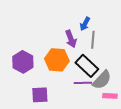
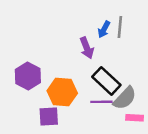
gray line: (93, 40) -> (120, 27), moved
orange hexagon: (57, 60) -> (62, 92), moved

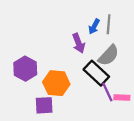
gray semicircle: (125, 98) -> (109, 55), moved
purple line: (101, 102) -> (107, 92), moved, turned 66
pink rectangle: (135, 118) -> (122, 98), moved

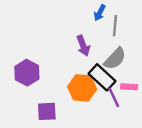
blue arrow: (94, 26) -> (100, 13), moved
orange hexagon: (56, 83) -> (82, 88), moved
pink rectangle: (122, 98) -> (129, 87), moved

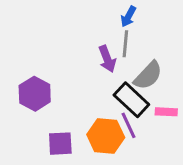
gray line: (115, 26) -> (125, 44), moved
orange hexagon: (82, 88) -> (106, 136), moved
purple line: (114, 97) -> (128, 125), moved

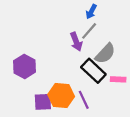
gray line: (125, 44) -> (89, 31), turned 36
purple line: (128, 125) -> (84, 100), moved
orange hexagon: (106, 136) -> (61, 95), moved

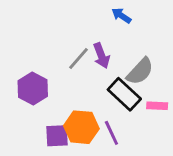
blue arrow: (91, 12) -> (121, 16), turned 96
gray line: (89, 31) -> (78, 58), moved

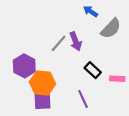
gray semicircle: (140, 71) -> (111, 28), moved
black rectangle: (124, 94) -> (93, 70), size x0.7
orange hexagon: (81, 127) -> (42, 83), moved

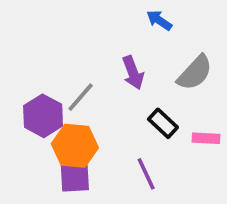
gray semicircle: (111, 28) -> (195, 73), moved
gray line: (59, 43) -> (81, 97), moved

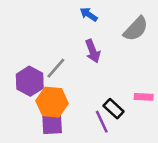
blue arrow: (159, 20) -> (89, 14), moved
gray semicircle: (195, 73) -> (136, 29), moved
black rectangle: (163, 123) -> (114, 109), moved

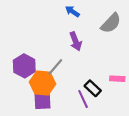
gray line: (56, 68) -> (55, 67), moved

